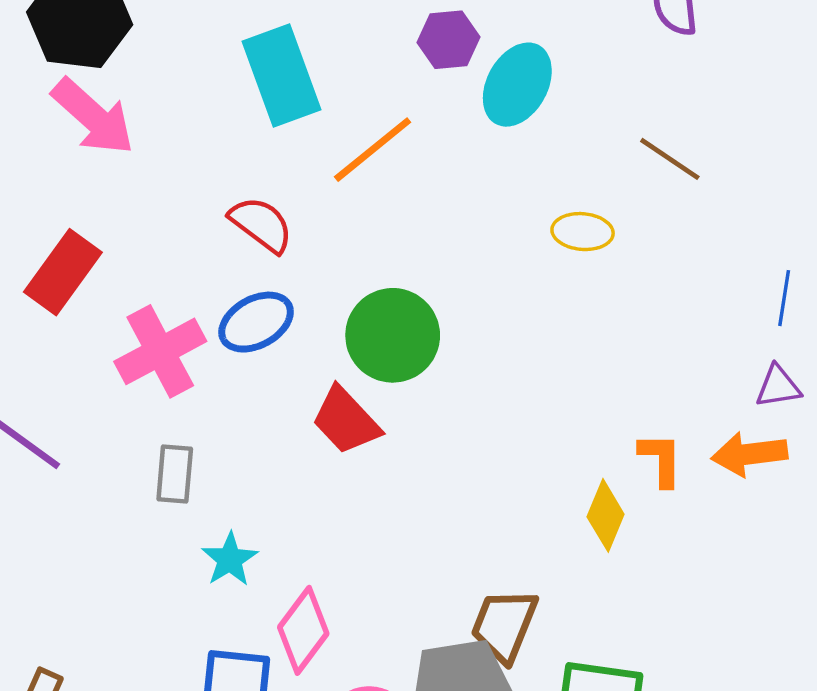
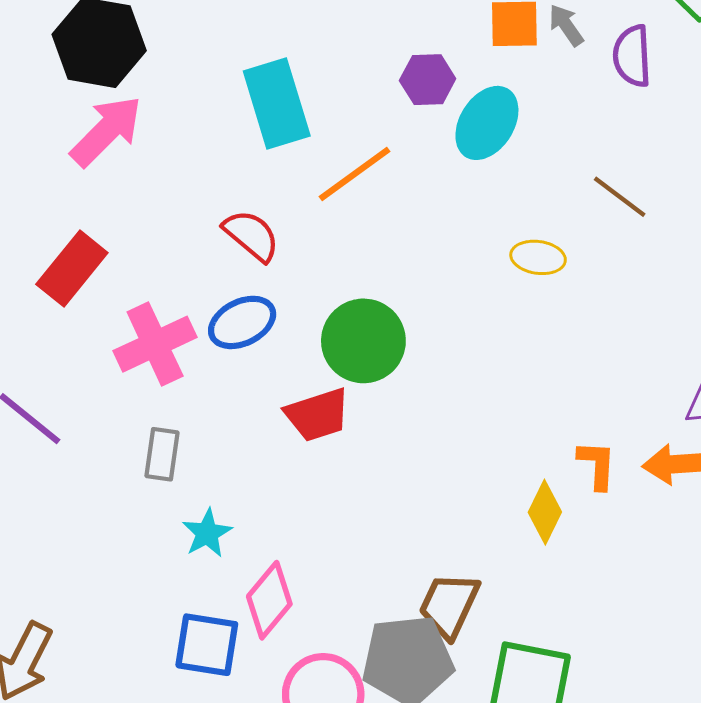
pink arrow: (93, 117) -> (106, 131), turned -90
red trapezoid: (346, 421) -> (318, 415), turned -68

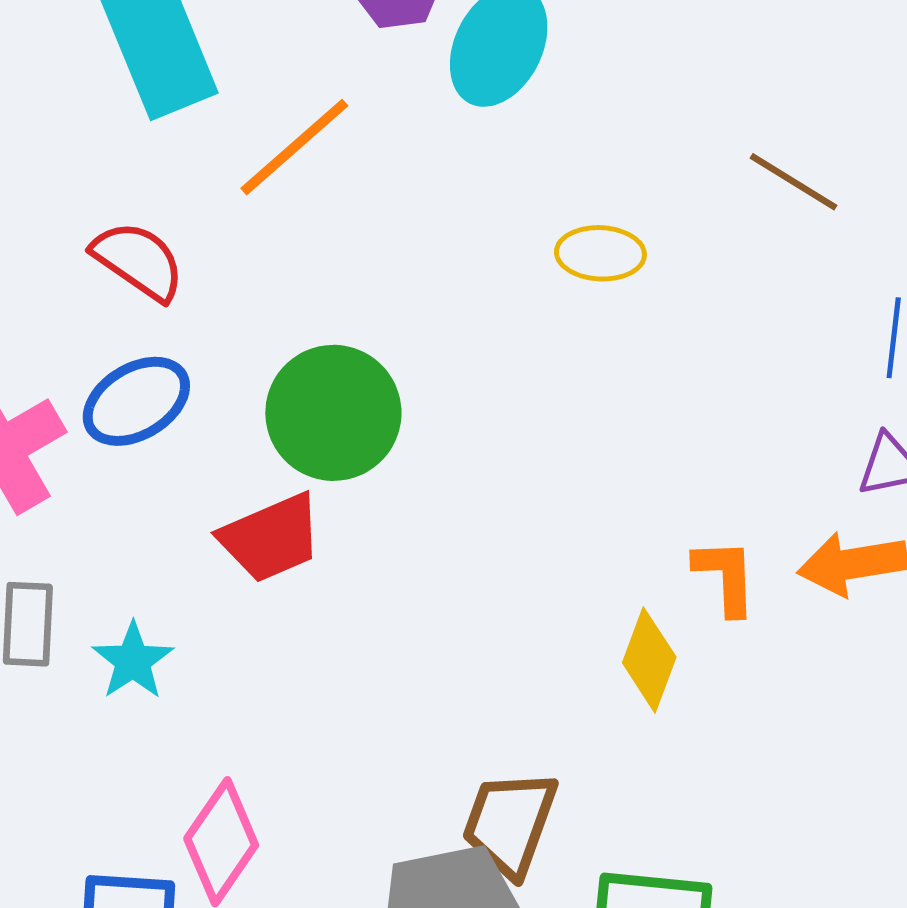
brown line: (620, 197) -> (794, 182), moved
cyan star: (207, 533) -> (133, 661), moved

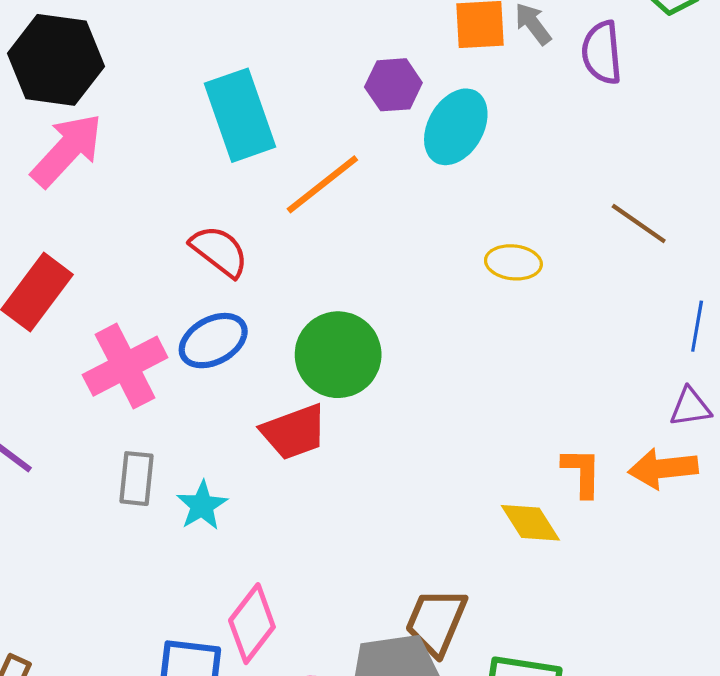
yellow diamond: (649, 660) -> (530, 523), turned -56

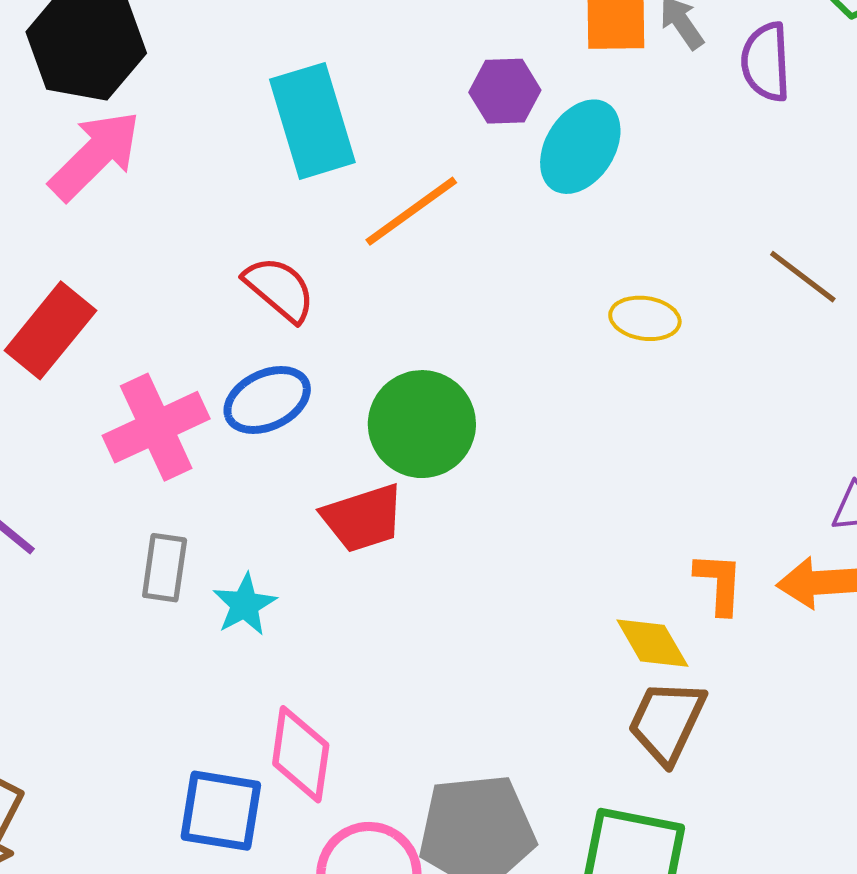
brown trapezoid: (436, 622) -> (667, 722), moved
pink diamond: (252, 624) -> (301, 754), turned -32

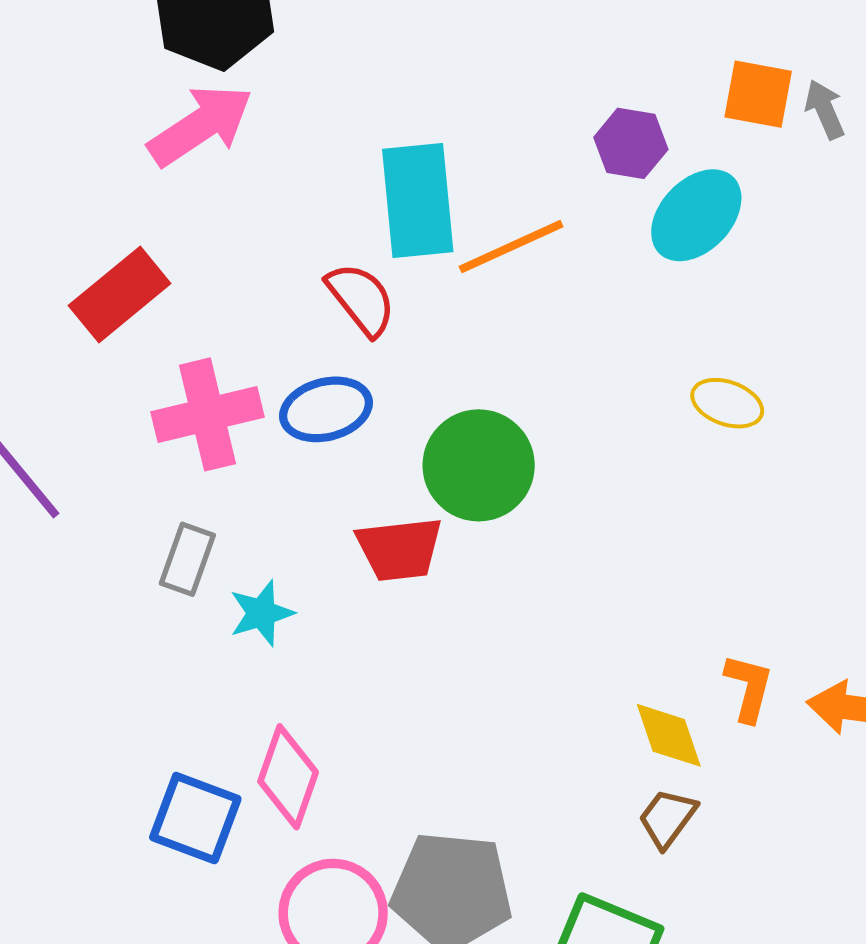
cyan rectangle: (312, 121) -> (418, 200), moved
brown trapezoid: (667, 722) -> (667, 818), size x0.7

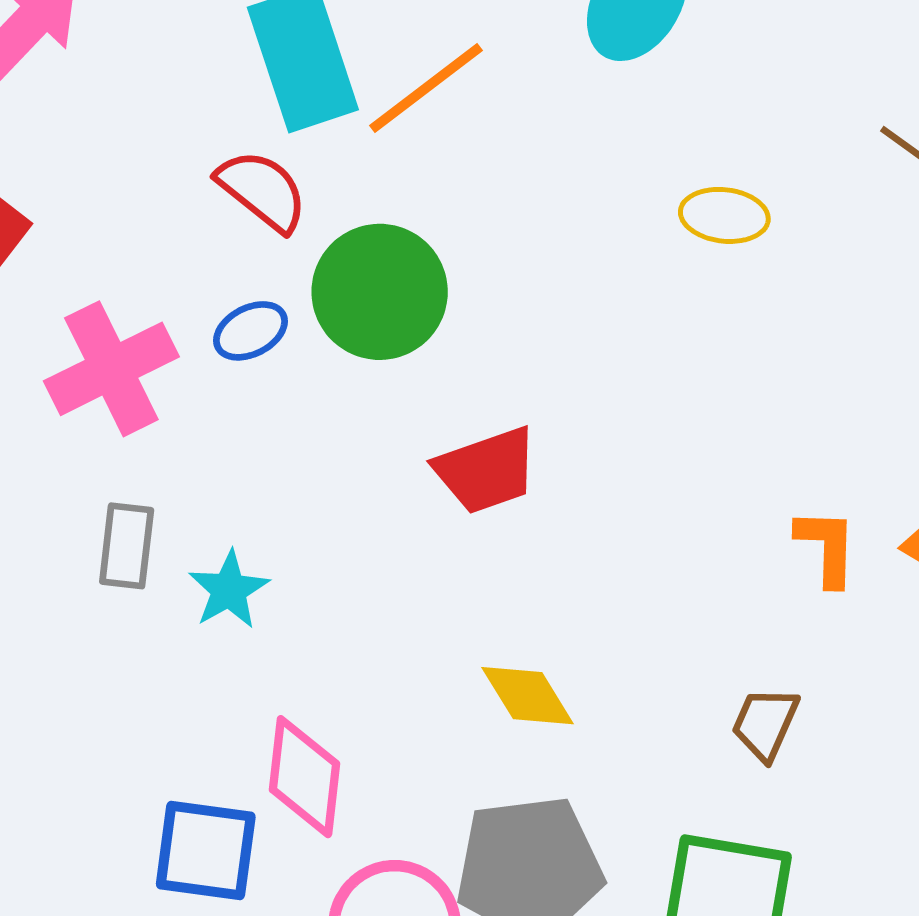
blue ellipse: (326, 409) -> (251, 331), size x0.7
green circle: (479, 465) -> (380, 292), moved
red trapezoid: (400, 549) -> (486, 470), moved
yellow diamond: (669, 735) -> (528, 696), moved

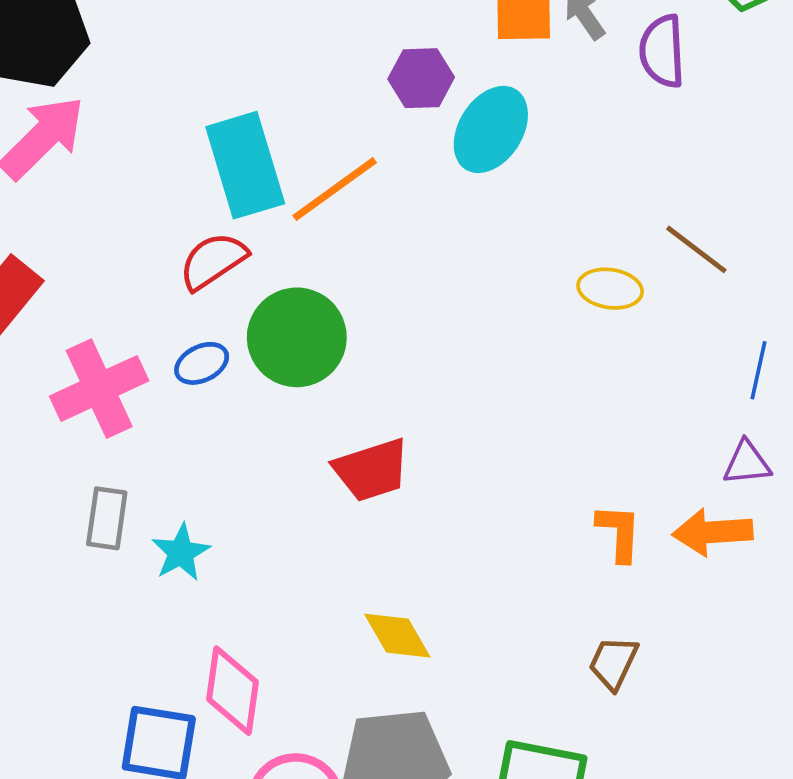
red semicircle: (262, 191) -> (213, 261), turned -74
yellow ellipse: (724, 215) -> (610, 289), moved
brown trapezoid: (765, 724) -> (613, 663), moved

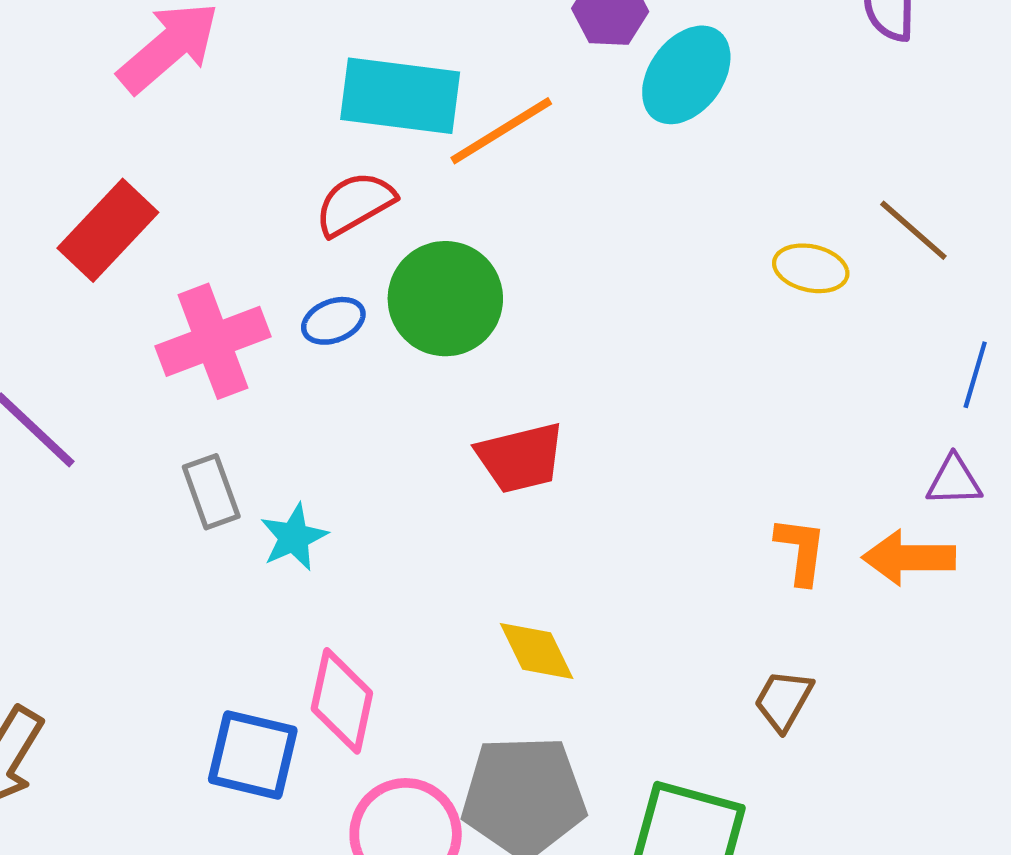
cyan rectangle: (245, 165) -> (400, 96), turned -70
gray rectangle: (107, 518) -> (211, 492), turned -32

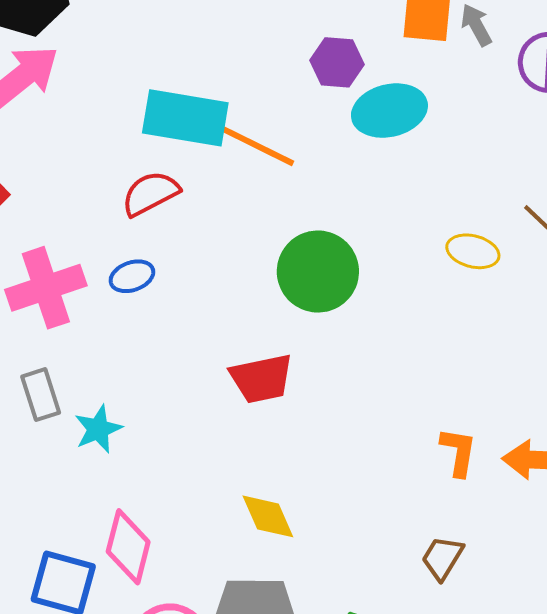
cyan ellipse: (686, 75) -> (389, 111), turned 38
orange line: (501, 131) -> (256, 145), turned 56
green circle: (445, 299) -> (318, 272), moved

